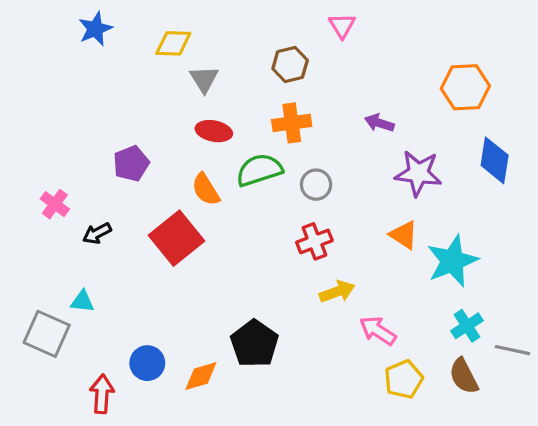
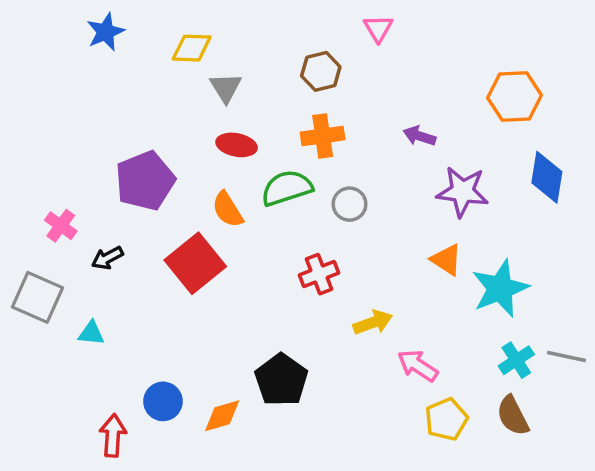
purple pentagon: (131, 164) -> (145, 181), size x1.5
red cross: (314, 241) -> (319, 274), moved
gray square: (47, 334) -> (37, 297), moved
gray line: (512, 350) -> (567, 357), moved

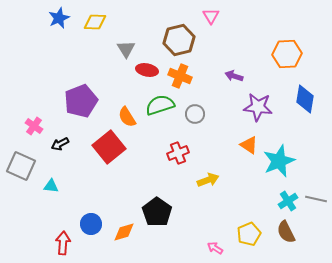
yellow diamond: (192, 48) -> (95, 22), moved
brown hexagon: (321, 71) -> (179, 40), size x1.4
orange cross: (323, 136) -> (180, 76), turned 30
red ellipse: (237, 145) -> (147, 70), moved
pink arrow: (418, 366) -> (215, 248), moved, size x0.7

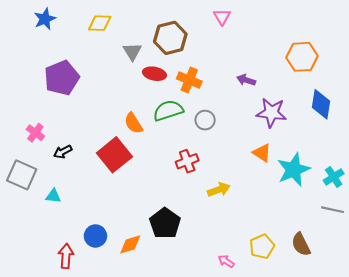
blue star: (59, 18) -> (45, 19), moved
brown hexagon: (179, 40) -> (170, 38), moved
purple pentagon: (81, 101) -> (62, 78), moved
cyan cross: (288, 201) -> (334, 177), moved

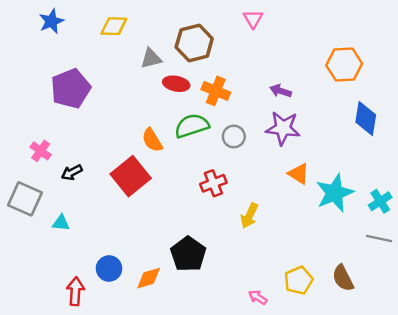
gray triangle: (132, 52) -> (151, 59), turned 48
purple star: (271, 113) -> (283, 128), moved
yellow arrow: (219, 190) -> (249, 216), turned 135

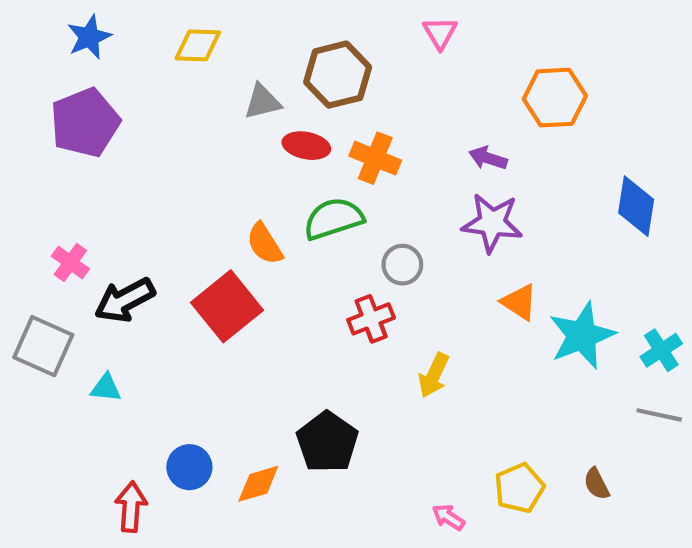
orange hexagon: (344, 65) -> (555, 98), moved
purple pentagon: (71, 89) -> (85, 123), moved
gray circle: (234, 137) -> (402, 265), moved
black arrow: (72, 172) -> (125, 300), size x1.6
brown semicircle: (343, 278) -> (597, 484), size x0.7

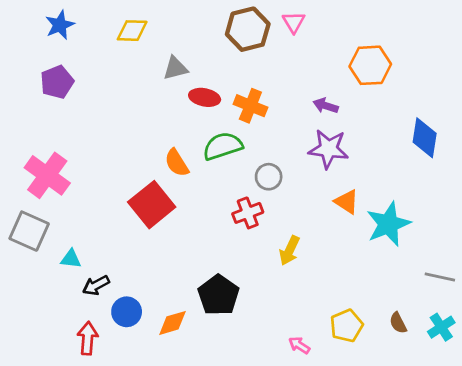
brown hexagon: (338, 75) -> (248, 29), moved
purple pentagon: (85, 123) -> (57, 82), size x0.7
pink cross: (70, 263) -> (47, 175), size x1.8
black arrow: (125, 300) -> (96, 285), moved, size x0.7
cyan cross: (661, 350) -> (441, 327), moved

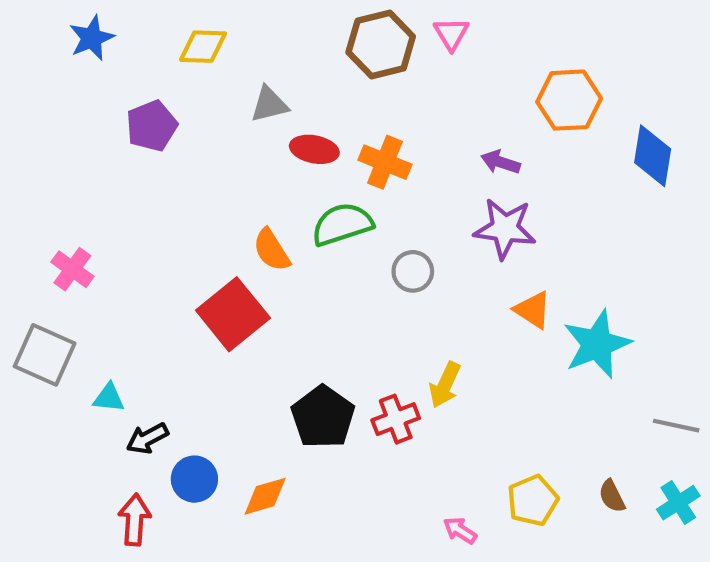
purple pentagon: (57, 82) -> (152, 126), moved
blue diamond: (425, 138) -> (653, 156), moved
pink cross: (47, 175) -> (72, 269), size x0.6
red cross: (248, 213) -> (396, 419), moved
black pentagon: (218, 295) -> (323, 417), moved

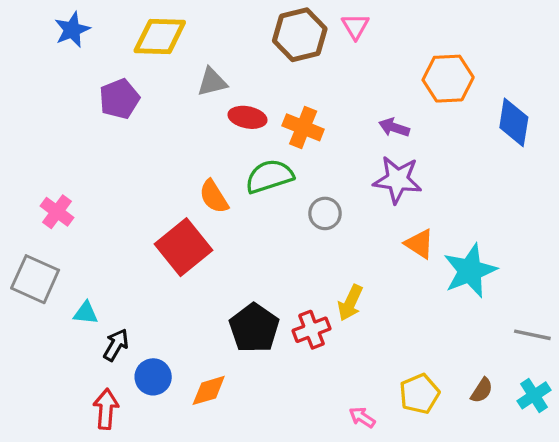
yellow diamond: (203, 47) -> (160, 36), size x1.4
black arrow: (147, 438) -> (116, 345), turned 148
brown semicircle: (612, 496) -> (482, 390), turned -120

